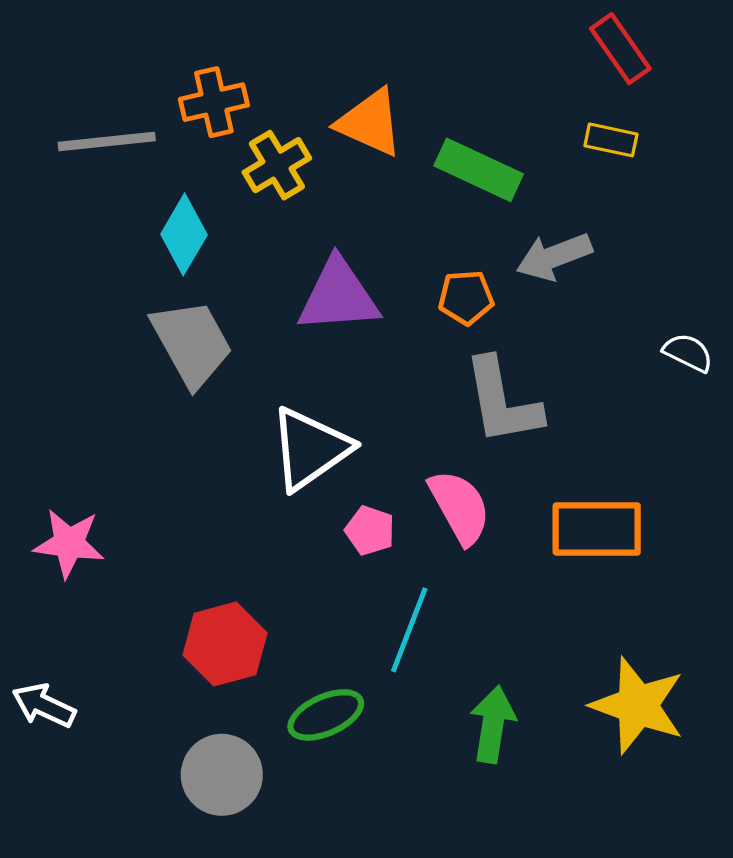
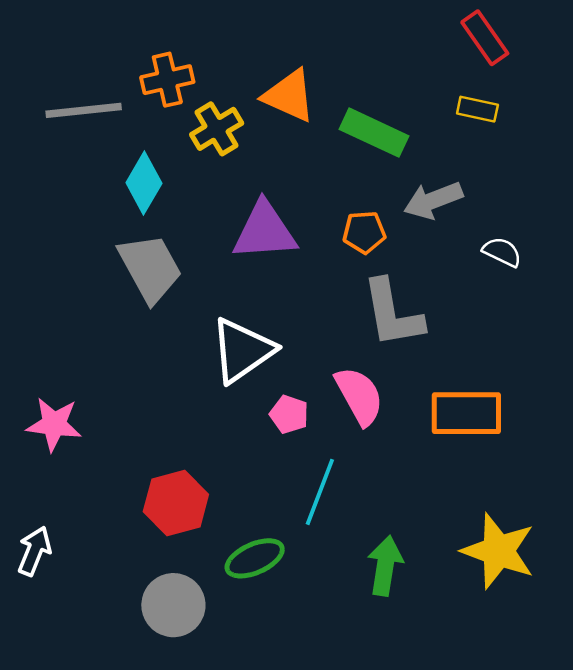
white semicircle: (688, 353) -> (502, 252), moved
white arrow: (44, 705) -> (34, 551), turned 87

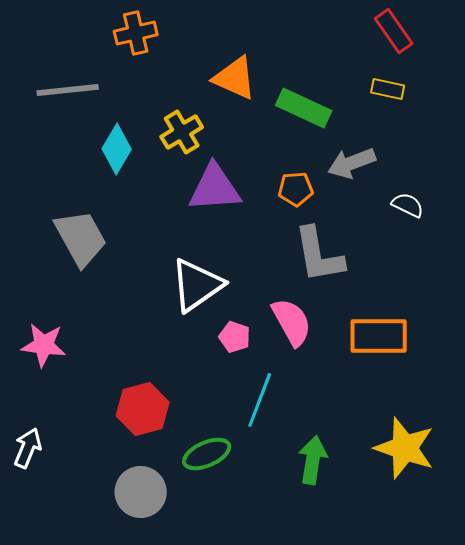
orange cross: (167, 80) -> (136, 33), moved
yellow cross: (217, 129) -> (182, 132), moved
gray trapezoid: (150, 268) -> (81, 238), moved

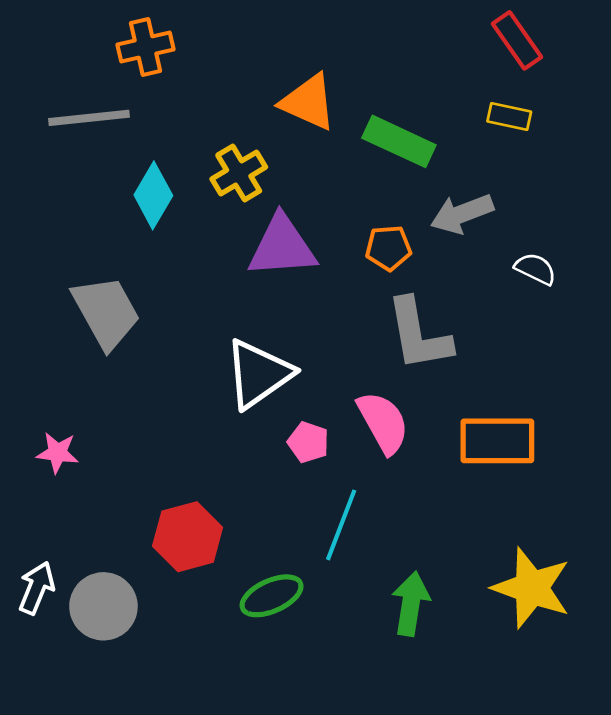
orange cross: (136, 33) -> (145, 47), moved
pink star: (44, 345) -> (58, 453), size x0.7
gray circle: (141, 492) -> (103, 606), moved

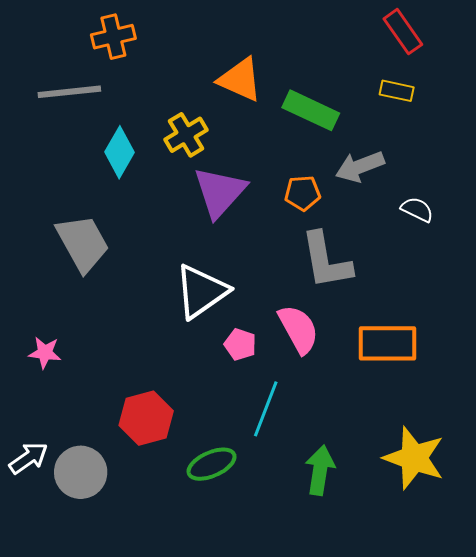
purple triangle: (282, 247) -> (220, 192), turned -44
white arrow: (36, 588) -> (28, 458), turned 33

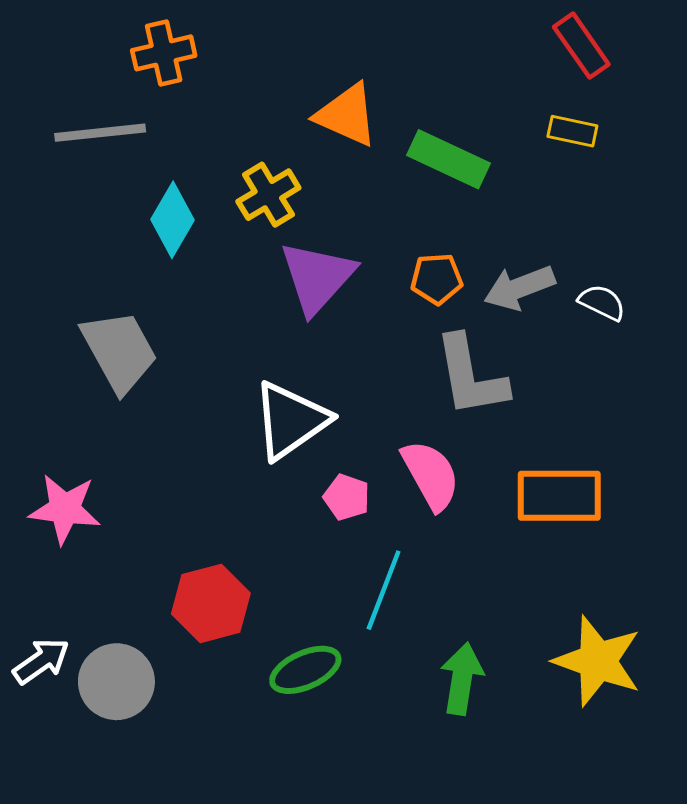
gray arrow: (360, 167) -> (519, 288), moved
pink star: (45, 353) -> (65, 509), size x1.5

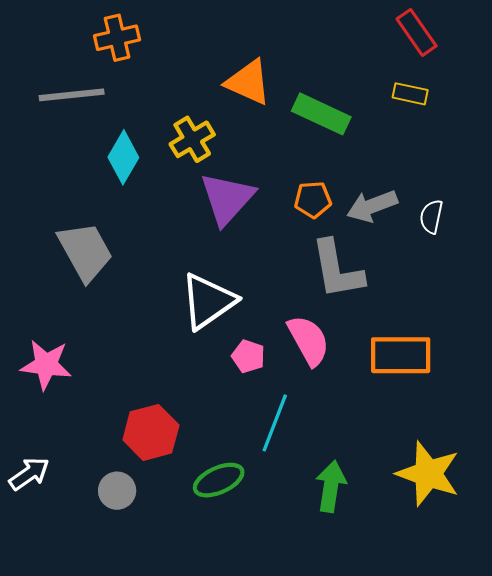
white semicircle: (602, 302) -> (431, 217), turned -104
gray circle: (116, 682) -> (117, 491), moved, size x0.7

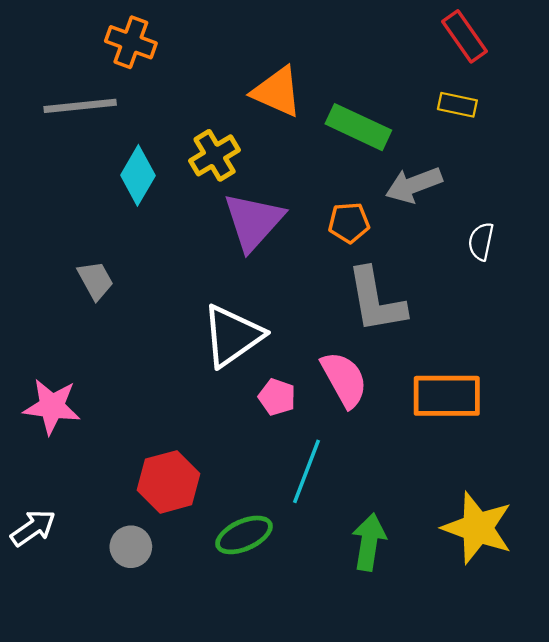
orange cross: (117, 38) -> (131, 42), turned 33
gray arrow: (372, 206) -> (414, 185), moved
gray trapezoid: (85, 251) -> (95, 280), size x0.6

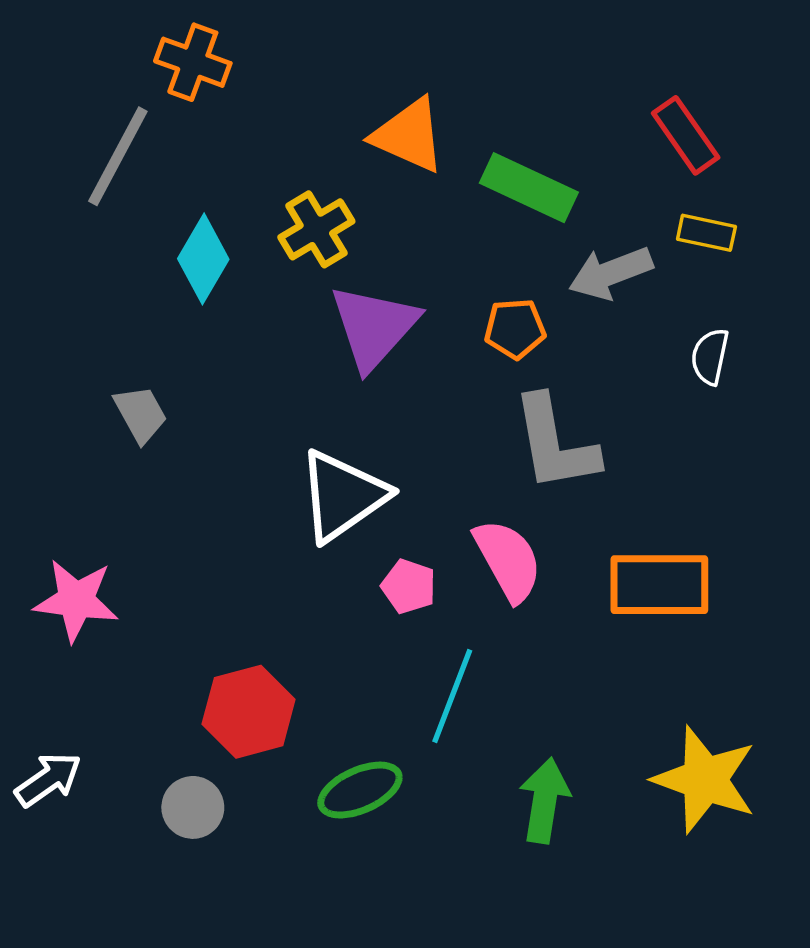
red rectangle: (464, 36) -> (686, 135), moved
yellow rectangle: (457, 105) -> (706, 233), moved
gray line: (80, 106) -> (118, 156), turned -56

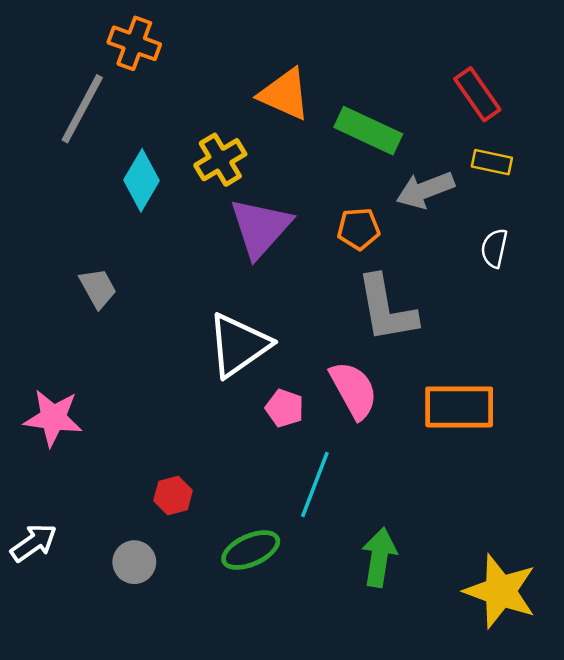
red hexagon: (249, 712) -> (173, 495), size x0.6
yellow star: (705, 780) -> (500, 591), moved

